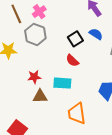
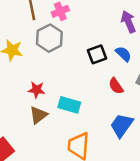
red semicircle: (72, 61) -> (116, 86), moved
brown triangle: (40, 96) -> (38, 115), turned -49

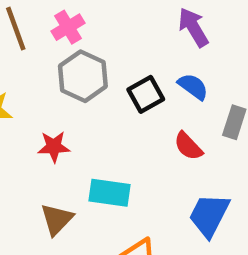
gray hexagon: (49, 38) -> (83, 76), moved
red star: (37, 90) -> (54, 147), moved

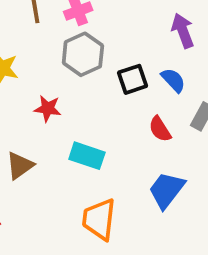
brown triangle: (57, 219) -> (20, 166), moved

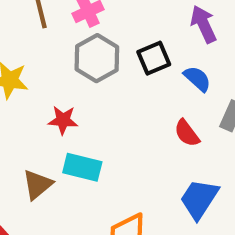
black square: (133, 79) -> (154, 58), moved
cyan rectangle: (87, 156) -> (82, 167), moved

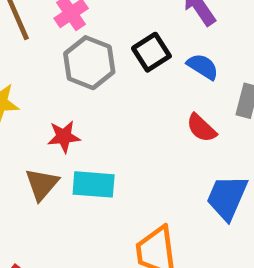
brown triangle: (37, 185) -> (42, 184), moved

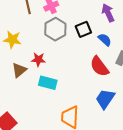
red semicircle: (201, 128) -> (99, 66), size x1.5
brown triangle: (42, 184) -> (19, 70), moved

